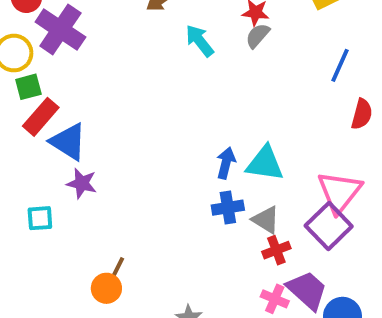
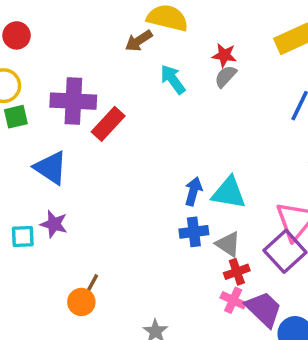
purple cross: (60, 29) -> (73, 101), moved, turned -33
red rectangle: (41, 117) -> (108, 124), moved
purple star: (82, 183) -> (54, 224), moved
pink cross: (275, 299) -> (233, 300), moved

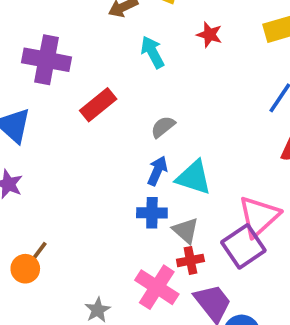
gray semicircle: (226, 76) -> (163, 127), moved
red rectangle: (108, 124) -> (98, 105), moved
pink cross: (233, 300) -> (157, 287), moved, size x1.6

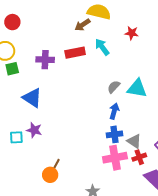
purple cross: (47, 60) -> (45, 60), size x0.7
red rectangle: (98, 105) -> (75, 53), moved, turned 36
cyan triangle: (194, 178) -> (137, 88), moved
pink cross: (157, 287) -> (115, 158), moved, turned -35

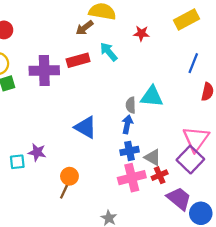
purple cross: (45, 60) -> (44, 70), size x1.4
gray semicircle: (114, 87) -> (131, 105), moved, turned -40
blue triangle: (32, 98) -> (85, 127), moved
orange circle: (50, 175) -> (69, 176), moved

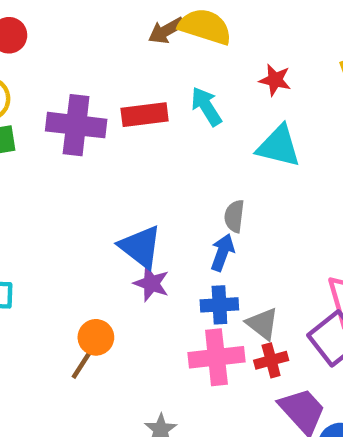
brown arrow: (84, 28) -> (166, 31), moved
cyan triangle: (152, 97) -> (279, 146), moved
purple star: (37, 152) -> (151, 283), moved

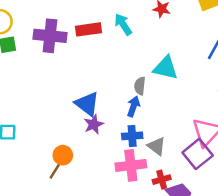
cyan triangle: (279, 146) -> (165, 68), moved
purple star: (151, 283) -> (94, 124), turned 30
red cross: (271, 360) -> (162, 180), moved

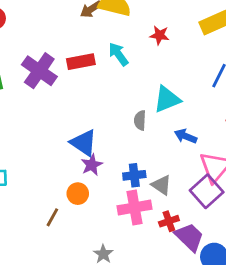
purple cross: (50, 36) -> (39, 71), turned 32
cyan triangle: (165, 68) -> (167, 99), turned -32
blue arrow: (133, 106) -> (186, 136), moved, turned -84
orange circle: (63, 155) -> (78, 194), moved

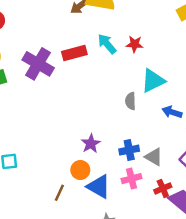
red star: (159, 35) -> (135, 44), moved
blue triangle: (84, 143) -> (99, 186), moved
pink cross: (135, 208) -> (131, 179), size x0.7

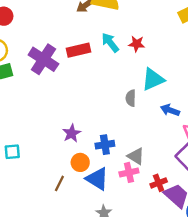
purple star: (91, 144) -> (72, 133), moved
blue cross: (129, 150) -> (105, 145), moved
gray triangle: (154, 157) -> (136, 156), moved

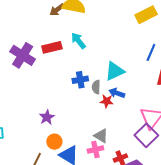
red star: (137, 44) -> (107, 101), moved
blue arrow: (170, 110) -> (117, 93), moved
blue cross: (105, 145) -> (80, 80), moved

